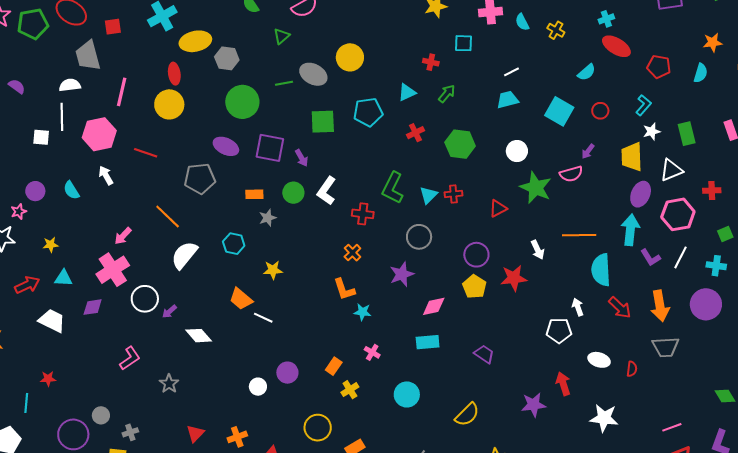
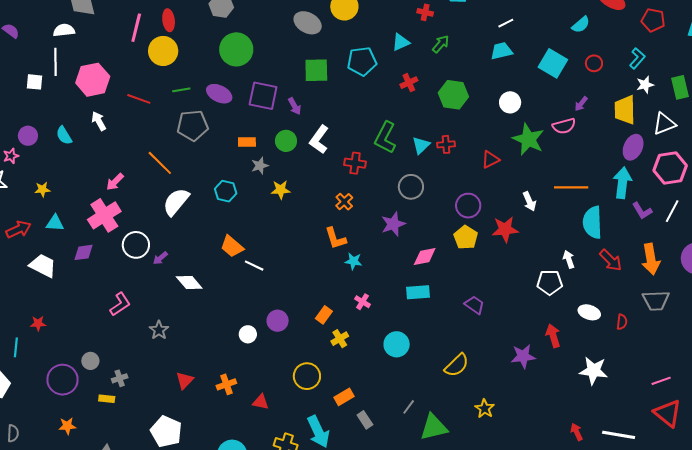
green line: (284, 83) -> (181, 90), moved
pink line: (122, 92) -> (136, 28), moved
yellow star: (273, 270) -> (281, 190), moved

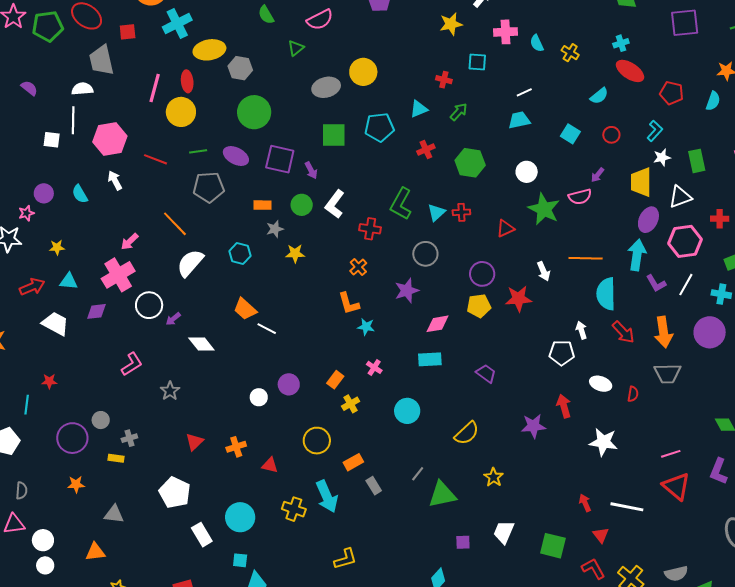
gray ellipse: (308, 23) -> (326, 87), turned -44
cyan square: (553, 63) -> (570, 134), size x0.7
yellow pentagon: (466, 237) -> (479, 306), turned 30

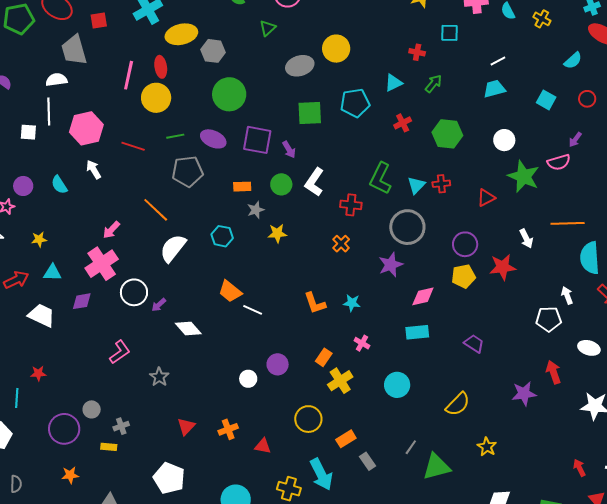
gray circle: (425, 254) -> (407, 227), size x1.4
orange L-shape: (349, 303) -> (315, 303), moved
yellow cross: (351, 404) -> (340, 381), size x1.4

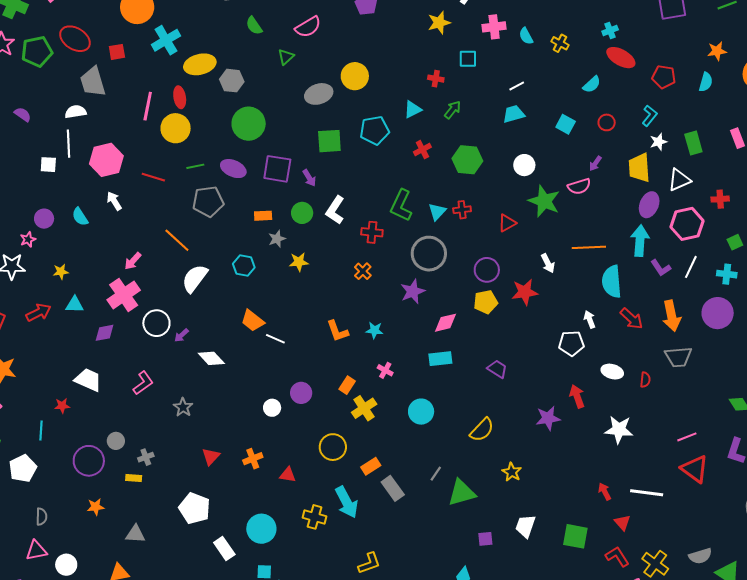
white trapezoid: (41, 315) -> (88, 380), moved
gray rectangle: (368, 461) -> (393, 488), size x1.4

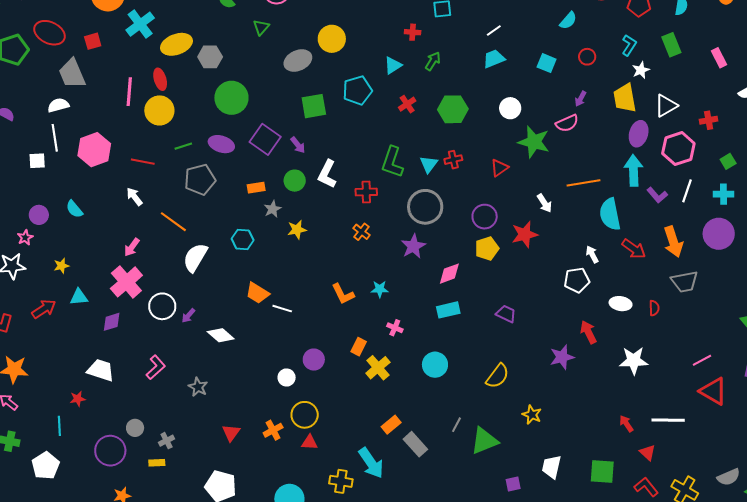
green rectangle: (693, 143) -> (671, 45), moved
purple square: (277, 169) -> (265, 139), turned 32
white arrow: (114, 201) -> (134, 197), moved
yellow circle: (333, 447) -> (305, 415), moved

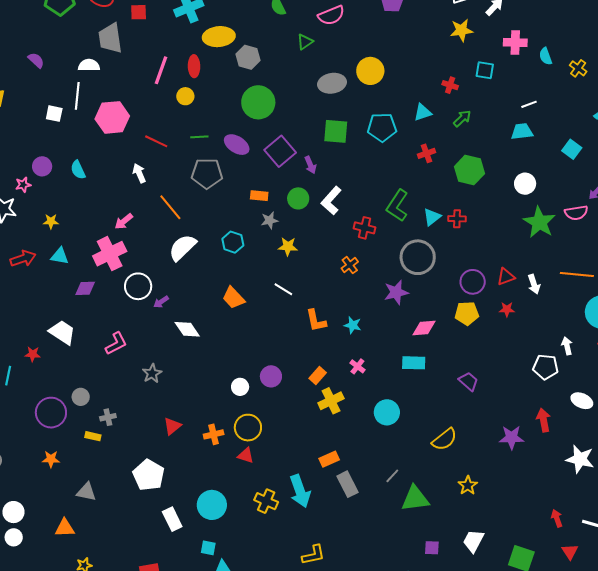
yellow circle: (159, 110) -> (185, 96), size x0.6
red triangle: (499, 168) -> (506, 277), moved
red star: (525, 234) -> (507, 309), size x0.6
white line: (282, 309) -> (283, 289), moved

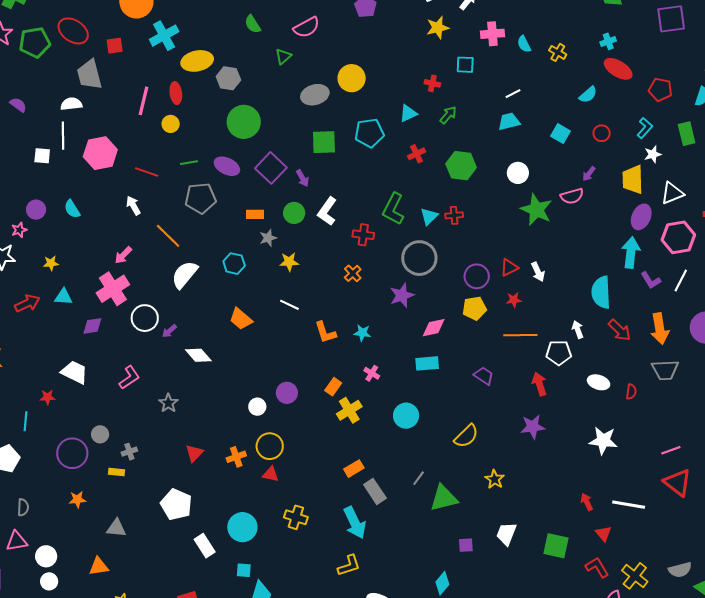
orange line: (577, 275) -> (520, 335), moved
red arrow: (543, 420) -> (539, 384), moved
cyan arrow: (300, 491) -> (355, 523), moved

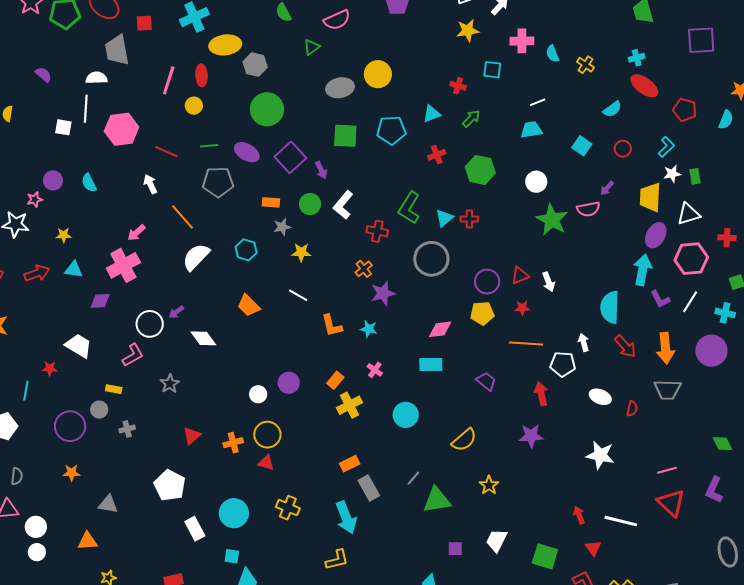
green rectangle: (687, 134) -> (695, 176), moved, size x0.7
purple star: (402, 295) -> (383, 293), moved
white circle: (145, 318) -> (150, 324), moved
yellow rectangle: (117, 472) -> (114, 389), moved

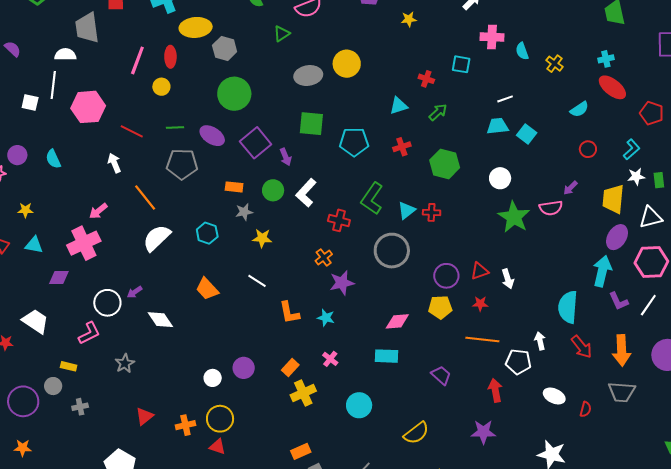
yellow star: (468, 30) -> (409, 19), moved, size x0.7
cyan pentagon: (391, 130) -> (354, 142), moved
cyan square: (582, 146) -> (527, 134), moved

